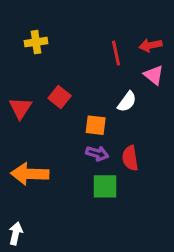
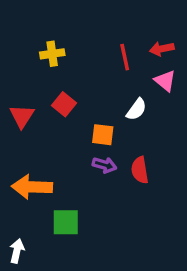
yellow cross: (36, 42) -> (52, 54), moved
green square: (105, 186) -> (66, 222), moved

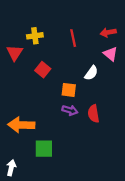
red line: (125, 57) -> (73, 38), moved
red triangle: (22, 116) -> (15, 53), moved

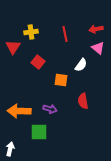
purple arrow: (70, 110) -> (50, 109), moved

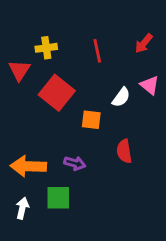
red arrow: (96, 29) -> (144, 43), turned -40
pink triangle: (98, 48) -> (150, 85), moved
red square: (38, 62) -> (57, 93), size x1.6
white arrow: (10, 149) -> (22, 208), moved

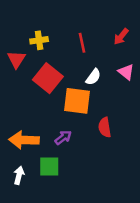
white semicircle: (121, 97) -> (93, 77), moved
orange square: (91, 120) -> (77, 101), size x1.6
purple arrow: (75, 163) -> (63, 137), turned -54

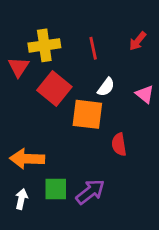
yellow cross: (39, 40) -> (44, 45), size x1.5
pink triangle: (126, 72) -> (145, 94), moved
purple arrow: (63, 137) -> (90, 192), moved, size x1.5

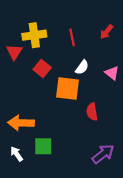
red square: (54, 88) -> (42, 68), size x0.7
purple arrow: (90, 192) -> (103, 154), moved
white arrow: (21, 199) -> (17, 154), turned -48

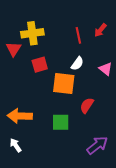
red line: (72, 37) -> (78, 35), moved
red square: (42, 68) -> (40, 65), turned 35
red semicircle: (92, 112) -> (87, 105), turned 42
green square: (43, 146) -> (61, 122), moved

